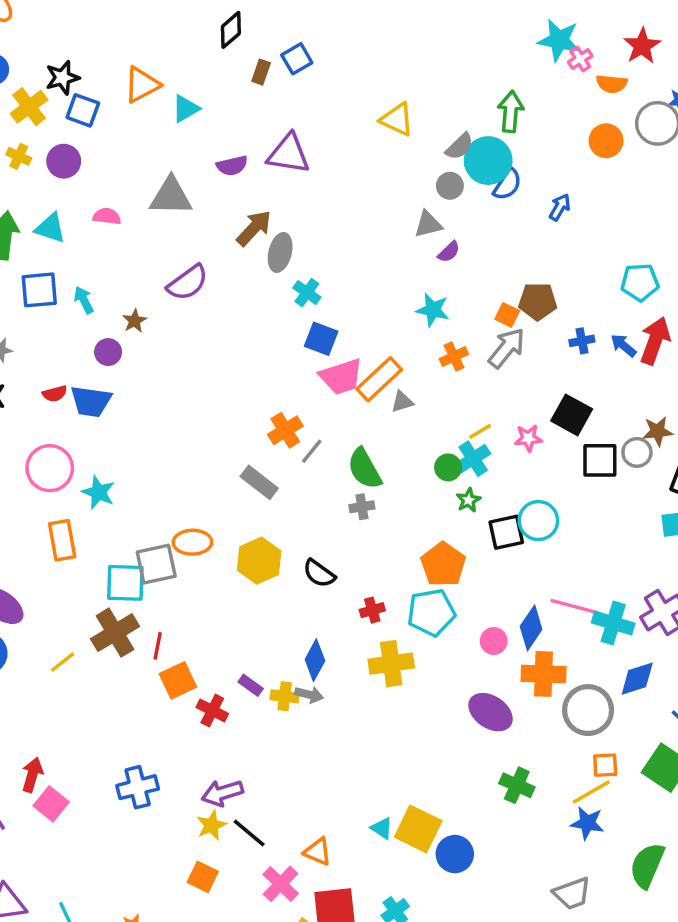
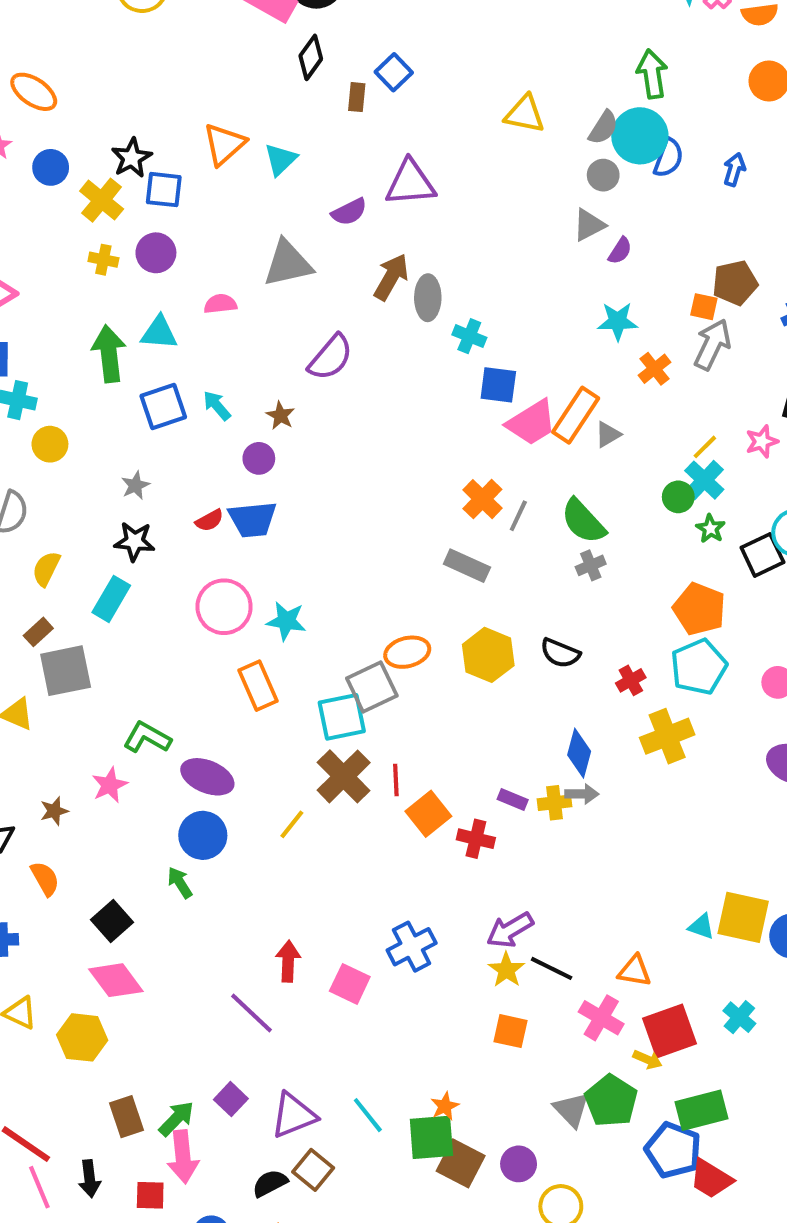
pink square: (51, 804) -> (350, 984), moved

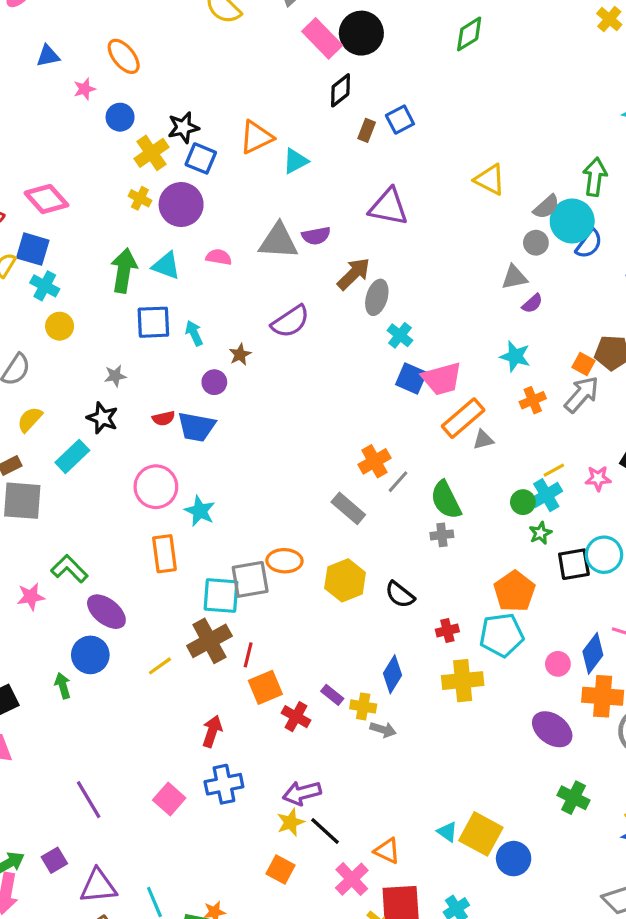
purple semicircle: (349, 212) -> (316, 236), moved
purple circle: (156, 253) -> (181, 205), size x1.4
pink trapezoid: (531, 423) -> (442, 379), moved
gray arrow: (582, 794) -> (383, 730), moved
red arrow: (288, 961) -> (212, 731), moved

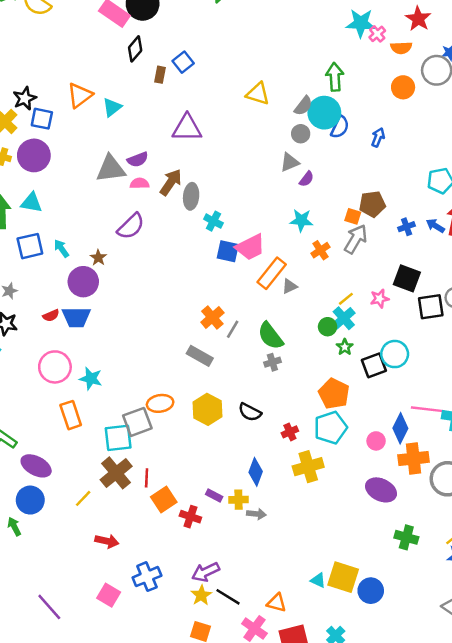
pink semicircle: (219, 257) -> (140, 183), moved
purple circle: (214, 382) -> (83, 282), size x1.6
red arrow: (212, 731) -> (107, 541), moved, turned 95

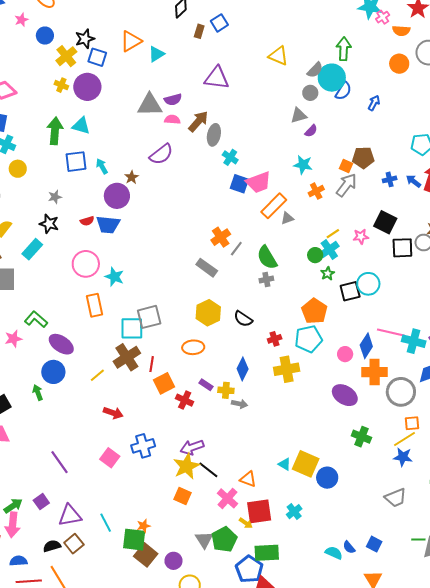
orange ellipse: (160, 403) -> (193, 347), moved
yellow star: (201, 595) -> (186, 466), size x1.5

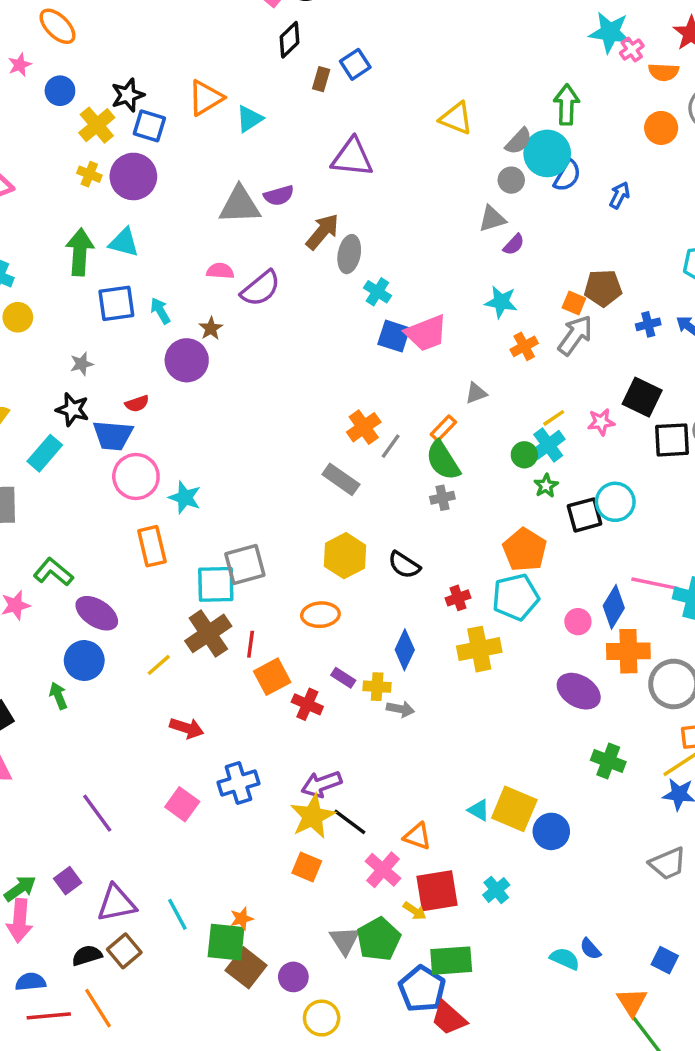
pink semicircle: (172, 120) -> (220, 271), moved
orange rectangle: (274, 206) -> (443, 428), moved, size x0.6
blue trapezoid: (108, 225) -> (113, 436), moved
blue square: (374, 544) -> (665, 960), moved

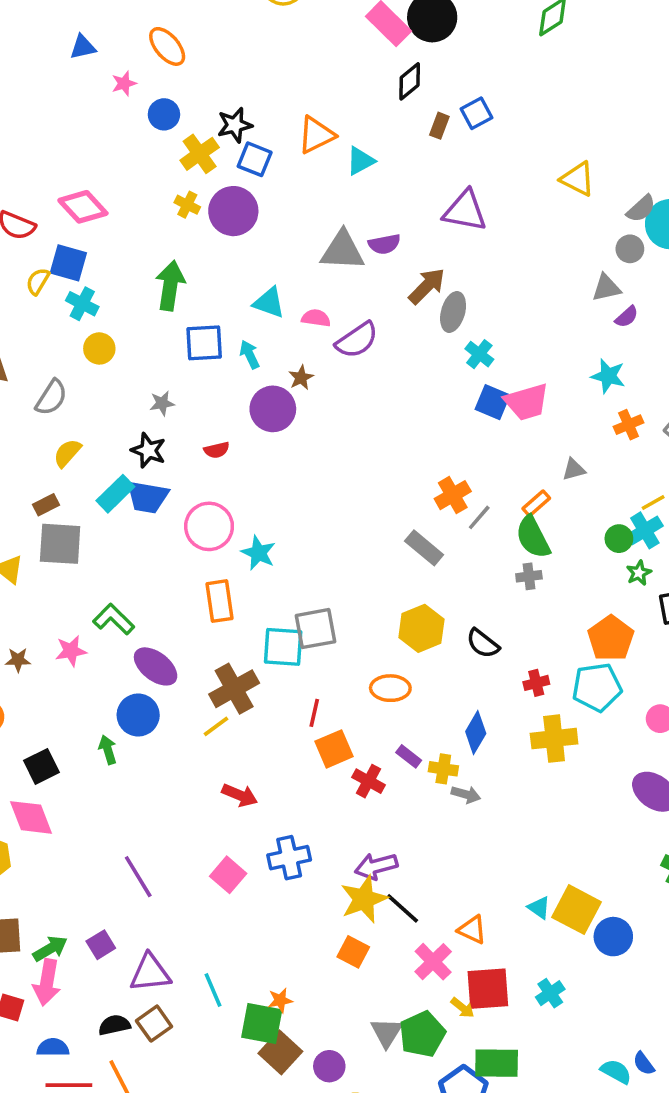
cyan triangle: (124, 242) -> (269, 303), moved
blue trapezoid: (113, 436) -> (147, 497), moved
brown cross: (208, 633) -> (234, 689), moved

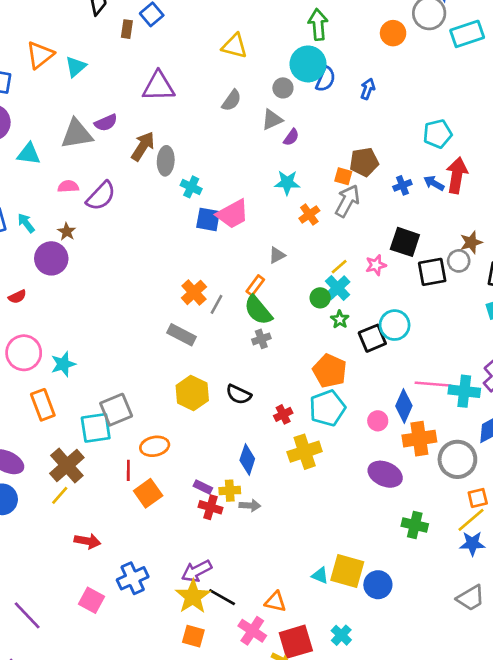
gray semicircle: (641, 209) -> (232, 100), moved
cyan triangle: (269, 303) -> (29, 154), moved
cyan star: (258, 553) -> (63, 364), turned -30
orange ellipse: (390, 688) -> (155, 446), moved
red cross: (369, 781) -> (210, 507), moved

